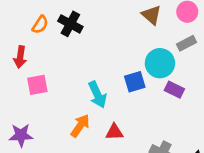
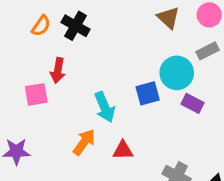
red arrow: (20, 57) -> (58, 70), moved

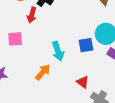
red arrow: (58, 70) -> (32, 15), moved
red triangle: (123, 150) -> (83, 82), moved, turned 32

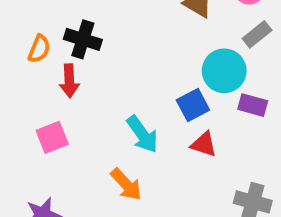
orange arrow: (43, 72) -> (126, 184), turned 114
red triangle: (83, 82) -> (204, 144), moved

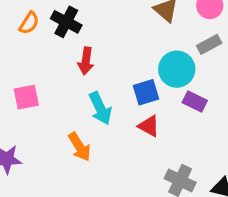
red arrow: (69, 81) -> (86, 61), moved

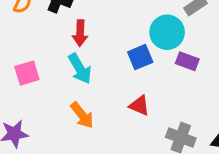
cyan arrow: (100, 108) -> (80, 69), moved
red triangle: (149, 126) -> (139, 106), moved

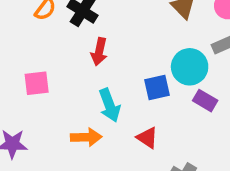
cyan arrow: (80, 69) -> (109, 105), moved
orange arrow: (82, 115) -> (86, 137), turned -64

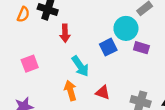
orange arrow: (86, 137) -> (70, 91), turned -90
red triangle: (147, 138) -> (103, 92), moved

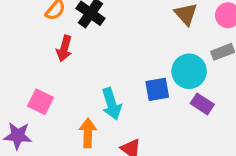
red arrow: (65, 33) -> (64, 48), moved
pink square: (30, 64) -> (40, 102), moved, turned 30

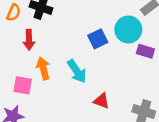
blue square: (157, 89) -> (98, 39), moved
orange arrow: (88, 133) -> (43, 68), moved

